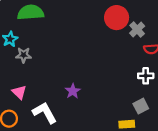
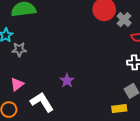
pink triangle: (19, 92) -> (17, 84), turned 40

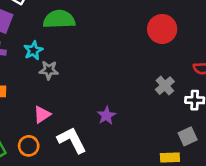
gray cross: (124, 20) -> (165, 86), moved

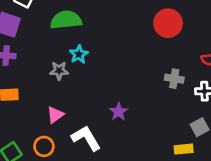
cyan star: (33, 50) -> (79, 54), moved
gray cross: (165, 86) -> (174, 79), turned -36

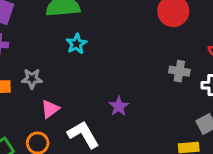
gray star: (59, 71) -> (32, 79), moved

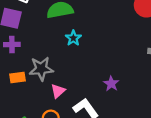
gray star: (32, 79) -> (41, 69), size x1.5

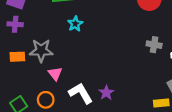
purple star: (111, 84) -> (106, 93), moved
pink triangle: (58, 91) -> (55, 74), turned -32

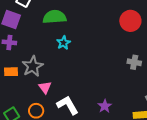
gray star: (41, 50) -> (33, 66), turned -30
purple star: (106, 93) -> (105, 106), moved

